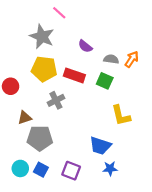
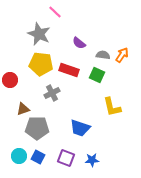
blue trapezoid: (100, 146) -> (80, 128), moved
blue star: (110, 168) -> (92, 160), moved

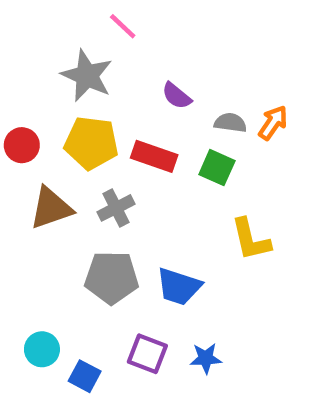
red circle: (10, 80) -> (22, 145), moved
brown triangle: (23, 109) -> (51, 208), moved, size x1.5
gray pentagon: (37, 128) -> (112, 278), moved
blue square: (38, 157) -> (85, 376), moved

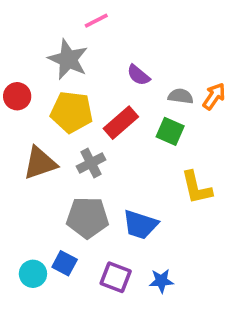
pink line: (123, 26) -> (96, 21), turned -70
red circle: (22, 145) -> (17, 96), moved
red rectangle: (154, 156) -> (121, 123), turned -60
blue square: (85, 376) -> (65, 263), moved

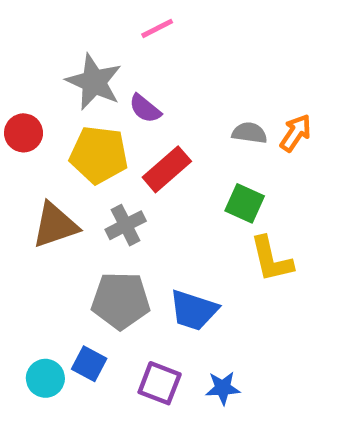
pink line: (96, 21) -> (157, 28), moved
purple semicircle: (138, 75) -> (145, 109), moved
green square: (170, 131) -> (245, 203), moved

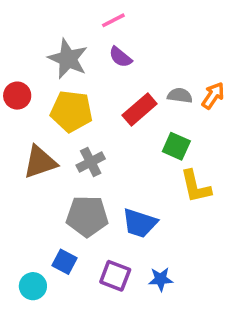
purple semicircle: (145, 109) -> (120, 57), moved
red rectangle: (167, 169) -> (140, 110), moved
cyan circle: (45, 378) -> (33, 286), moved

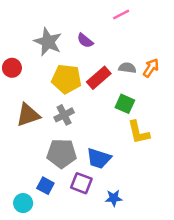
pink line: (113, 20) -> (121, 14), moved
yellow pentagon: (71, 111) -> (67, 79), moved
purple square: (115, 276) -> (81, 183), moved

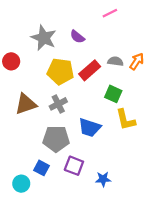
blue trapezoid: (99, 158) -> (90, 128), moved

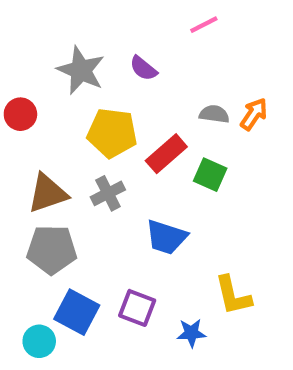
red rectangle: (90, 70) -> (166, 154), moved
yellow L-shape: (126, 120) -> (233, 295), moved
gray pentagon: (56, 139) -> (52, 250), moved
blue square: (41, 168) -> (77, 312), size x1.5

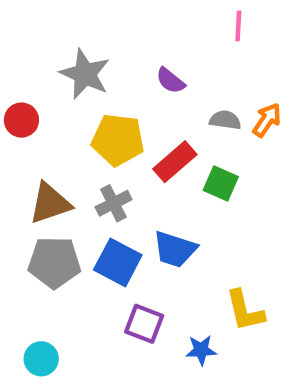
pink line: (204, 25) -> (238, 26), moved, turned -60
purple semicircle: (143, 68) -> (170, 81), moved
blue square: (77, 312) -> (118, 262), moved

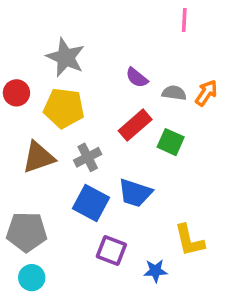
purple semicircle: (170, 81) -> (137, 78), moved
yellow pentagon: (118, 140) -> (64, 108), moved
gray pentagon: (54, 262) -> (27, 232), moved

